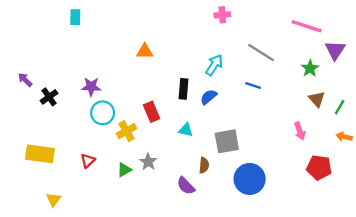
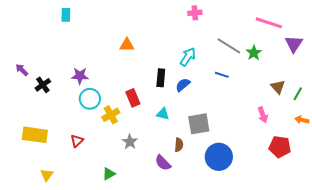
green star: (310, 68) -> (254, 53), moved
green triangle: (124, 170) -> (109, 174), moved

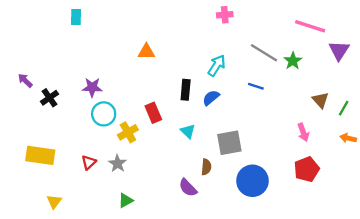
cyan triangle: (163, 114) -> (188, 131), turned 32
gray star: (130, 142) -> (118, 163), moved
red pentagon: (280, 147) -> (307, 169), moved, turned -30

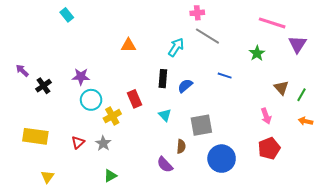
cyan rectangle: (76, 17) -> (67, 15), turned -40
gray line: (264, 53) -> (207, 36), moved
cyan arrow: (217, 65) -> (176, 47), moved

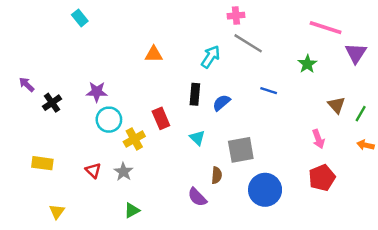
yellow rectangle: (35, 136) -> (42, 163), size x0.7
red triangle: (78, 142) -> (93, 170), turned -32

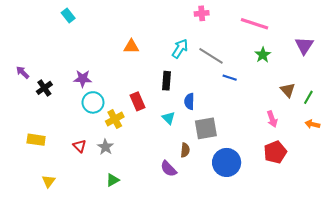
pink line: (326, 28) -> (254, 24), moved
gray line: (248, 43) -> (211, 56), moved
blue semicircle: (221, 103) -> (189, 101), moved, turned -49

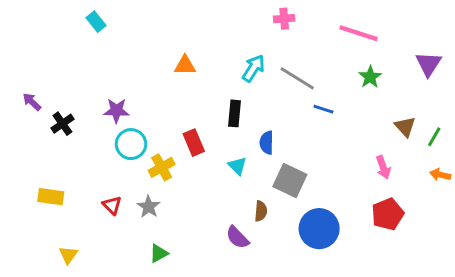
gray square: (206, 128) -> (290, 181), turned 35

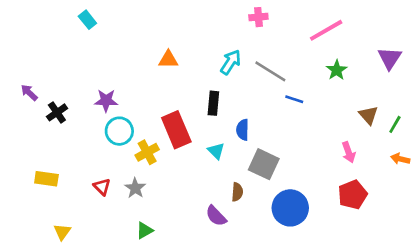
pink line: (358, 33) -> (326, 30), turned -48
red rectangle: (194, 143) -> (176, 130), size x1.5

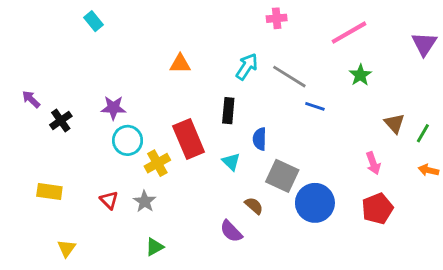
purple triangle: (390, 58) -> (424, 44), moved
brown semicircle: (237, 192) -> (254, 206), turned -54
blue circle: (290, 208) -> (315, 203), moved

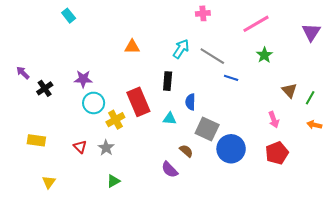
cyan triangle: (231, 162) -> (170, 119), turned -40

